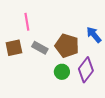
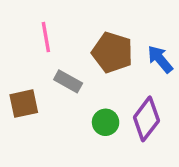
brown pentagon: (67, 46) -> (112, 52), moved
brown square: (14, 48) -> (24, 104), moved

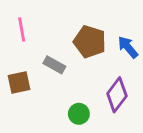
pink line: (46, 37) -> (22, 29), moved
green circle: (106, 122) -> (79, 114), moved

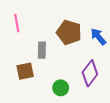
gray rectangle: (54, 65) -> (42, 50), turned 63
brown square: (19, 83) -> (25, 71), moved

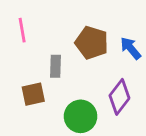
green circle: (61, 88) -> (81, 116), size x1.5

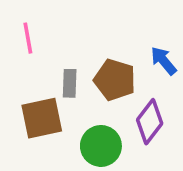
brown pentagon: (92, 43) -> (115, 80), moved
brown square: (33, 94) -> (42, 118), size x1.4

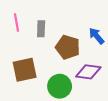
gray rectangle: (70, 83) -> (41, 29), moved
purple diamond: (150, 122) -> (88, 72), turned 60

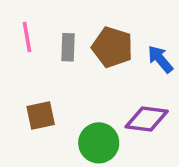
brown pentagon: (68, 47) -> (112, 47), moved
brown square: (25, 70) -> (41, 116), size x0.7

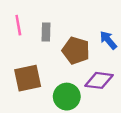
brown pentagon: (112, 47) -> (76, 50), moved
brown square: (41, 116) -> (28, 78), size x1.4

